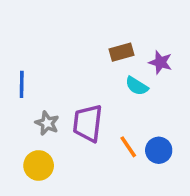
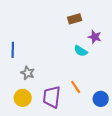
brown rectangle: (121, 52) -> (75, 19), moved
purple trapezoid: (88, 123) -> (52, 97), moved
blue circle: (159, 150) -> (101, 99), moved

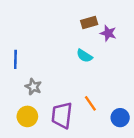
purple star: (95, 37) -> (108, 33), moved
cyan semicircle: (81, 51) -> (84, 56), moved

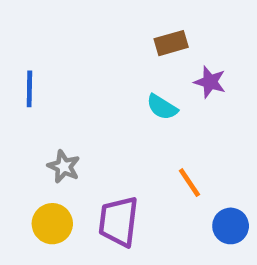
purple star: (108, 33) -> (210, 82), moved
blue line: (15, 59) -> (29, 89), moved
orange line: (90, 103) -> (189, 183), moved

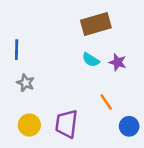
brown rectangle: (171, 43) -> (96, 24), size x1.6
purple star: (210, 82) -> (118, 62), moved
gray star: (64, 167) -> (26, 83), moved

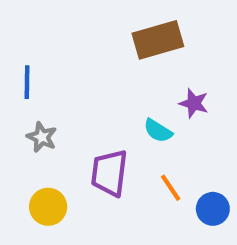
cyan semicircle: (91, 60) -> (158, 131), moved
orange line: (106, 102) -> (171, 188), moved
purple trapezoid: (66, 124) -> (109, 173), moved

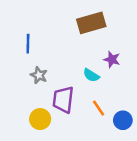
blue line: (27, 82) -> (28, 44), moved
gray star: (42, 137) -> (39, 75), moved
yellow circle: (48, 207) -> (40, 119), moved

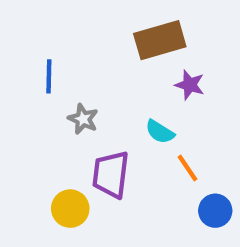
purple star: (112, 59) -> (190, 85), moved
gray star: (39, 75) -> (83, 119), moved
orange line: (99, 108) -> (188, 168), moved

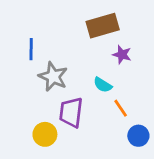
gray star: (83, 119) -> (53, 77), size x1.5

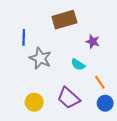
brown rectangle: (103, 26) -> (64, 20), moved
orange line: (121, 108) -> (100, 82), moved
purple trapezoid: (71, 112) -> (69, 98), moved, turned -55

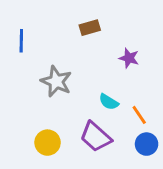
brown rectangle: (64, 20) -> (90, 28), size x0.6
blue line: (24, 37) -> (21, 41), moved
cyan semicircle: (78, 65) -> (109, 102), moved

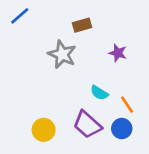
blue line: (21, 41) -> (20, 16), moved, turned 48
gray star: (56, 81) -> (62, 54), moved
blue circle: (147, 144) -> (122, 129), moved

